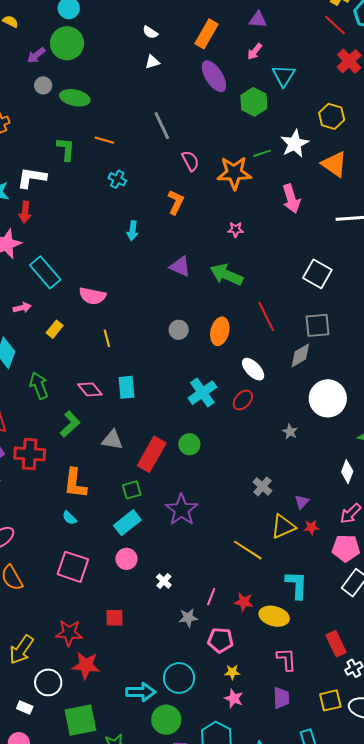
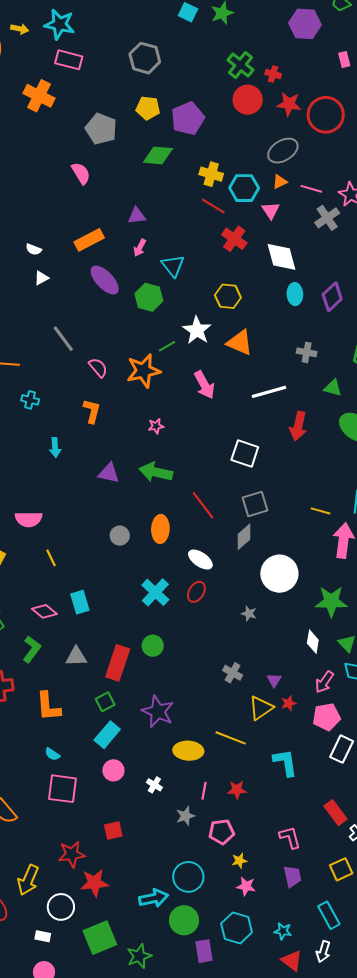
orange rectangle: (207, 34) -> (89, 240), turned 44
cyan semicircle: (69, 518) -> (52, 754), moved
yellow ellipse: (274, 616) -> (188, 751), moved

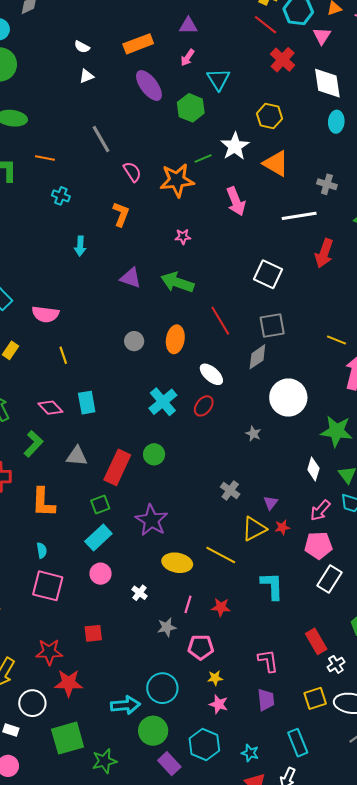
gray cross: (307, 352) -> (327, 184), moved
cyan semicircle: (52, 754) -> (42, 550), turned -140
purple rectangle: (204, 951) -> (169, 764), turned -40

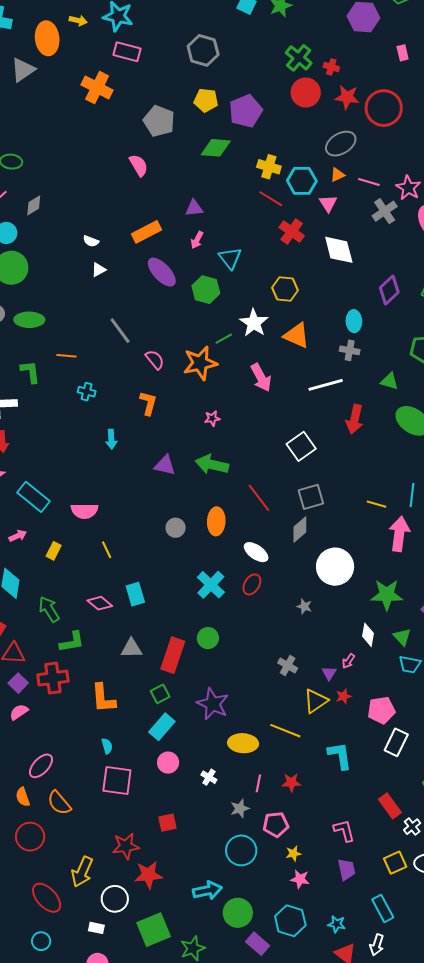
cyan ellipse: (336, 122) -> (354, 321), moved
white square: (268, 274) -> (301, 446), turned 36
green L-shape: (33, 444) -> (72, 642), moved, turned 44
pink arrow: (320, 510) -> (348, 661), moved, size x0.7
cyan circle: (162, 688) -> (241, 850), moved

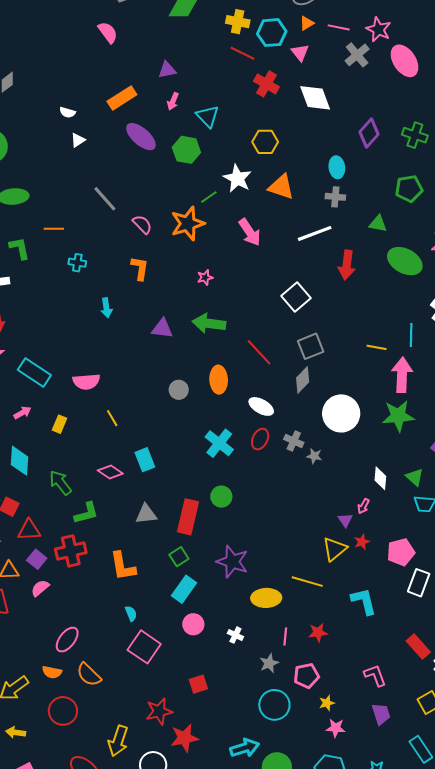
green star: (387, 595) -> (398, 416), moved
gray cross: (288, 665) -> (294, 441), moved
pink square: (117, 781) -> (144, 647), turned 32
orange semicircle: (23, 797) -> (52, 672), turned -54

